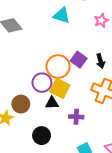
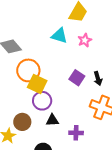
pink star: (101, 20) -> (85, 40), moved
orange circle: (58, 67) -> (28, 70), moved
yellow square: (60, 88) -> (37, 84), moved

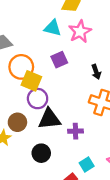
pink star: (85, 40) -> (80, 32), size x1.5
purple square: (77, 78) -> (59, 60), moved, turned 35
black triangle: (52, 120) -> (49, 119), size x1.6

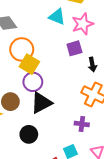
purple square: (59, 60) -> (74, 48), moved
black triangle: (49, 119) -> (41, 103), turned -30
purple cross: (76, 131) -> (82, 124), moved

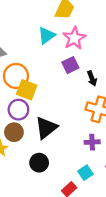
cyan triangle: (57, 17) -> (46, 35), turned -48
purple circle: (33, 82) -> (18, 110), moved

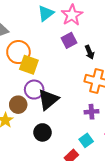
purple circle: (18, 110) -> (34, 90), moved

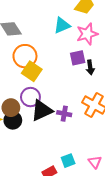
black arrow: (90, 52) -> (90, 67), moved
purple cross: (92, 112) -> (64, 114), moved
black circle: (42, 132) -> (13, 120), moved

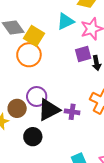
yellow square: (32, 71) -> (34, 36), moved
black circle: (13, 120) -> (33, 137), moved

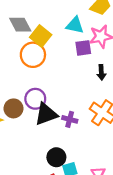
cyan triangle: (65, 21) -> (75, 25), turned 30
purple square: (83, 54) -> (83, 48), moved
black circle: (33, 137) -> (56, 157), moved

